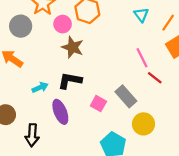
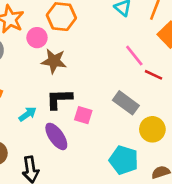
pink square: (98, 104) -> (83, 115), moved

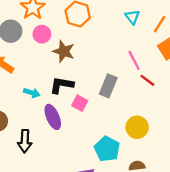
pink circle: (37, 38) -> (42, 34), moved
gray rectangle: (126, 103) -> (108, 86), moved, turned 65
cyan arrow: (28, 114) -> (32, 93), turned 42

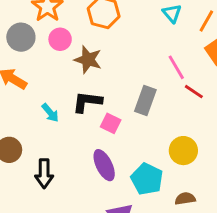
cyan arrow: (32, 93) -> (50, 113), turned 35
purple ellipse: (53, 117) -> (104, 165), moved

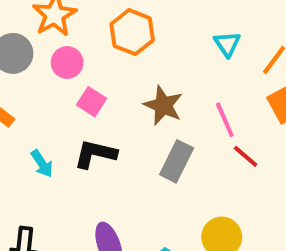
brown star: (88, 60) -> (163, 105), moved
pink square: (111, 123) -> (92, 102), moved

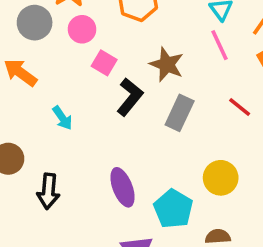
pink line: (225, 120) -> (220, 45), moved
black L-shape: (95, 154) -> (130, 97), moved, turned 117

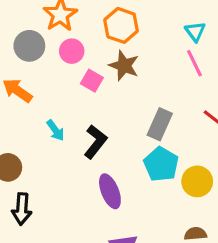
brown star: (167, 64) -> (124, 66), moved
black L-shape: (130, 97) -> (95, 142), moved
black arrow: (48, 191) -> (22, 209), moved
cyan pentagon: (173, 209) -> (161, 164), moved

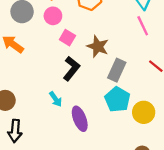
brown star: (124, 66) -> (98, 47), moved
cyan arrow: (55, 130) -> (56, 99), moved
black L-shape: (95, 142) -> (71, 69), moved

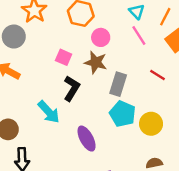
pink circle: (53, 16) -> (101, 37), moved
cyan arrow: (56, 99) -> (49, 112), moved, size x1.5

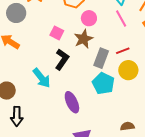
brown star: (96, 62) -> (83, 39), turned 30
red line: (157, 75) -> (123, 51), moved, turned -56
yellow circle: (151, 124) -> (128, 70), moved

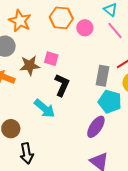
pink circle: (89, 18) -> (85, 28), moved
brown star: (83, 39) -> (30, 66), moved, turned 30
purple ellipse: (72, 102) -> (96, 127), moved, turned 70

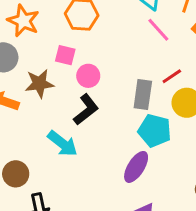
pink circle: (85, 28) -> (88, 76), moved
pink square: (51, 59) -> (65, 55), moved
black L-shape: (62, 85) -> (86, 110), turned 30

